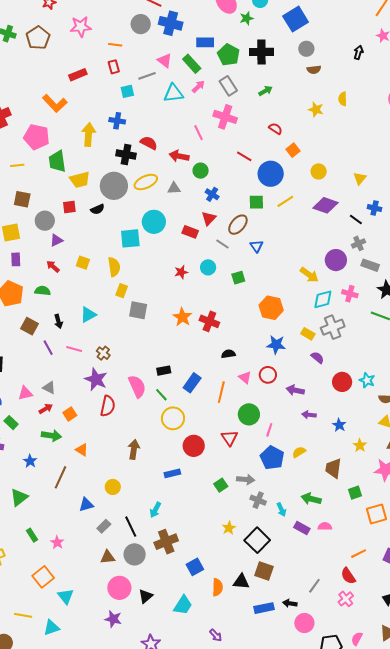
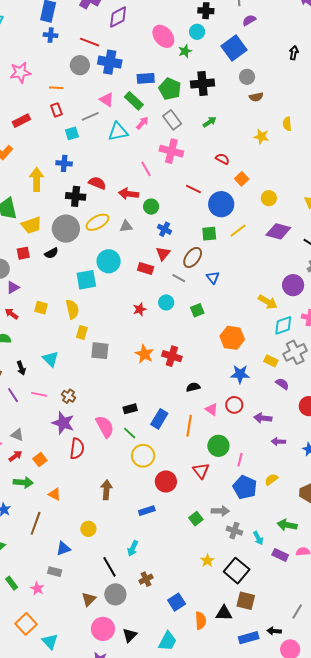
black arrow: (358, 52) -> (294, 53), moved
cyan triangle: (88, 315) -> (50, 359), turned -42
gray rectangle: (104, 526) -> (55, 572), moved, turned 64
brown cross: (166, 542) -> (146, 579), size x0.6
brown triangle: (108, 557) -> (89, 599), turned -35

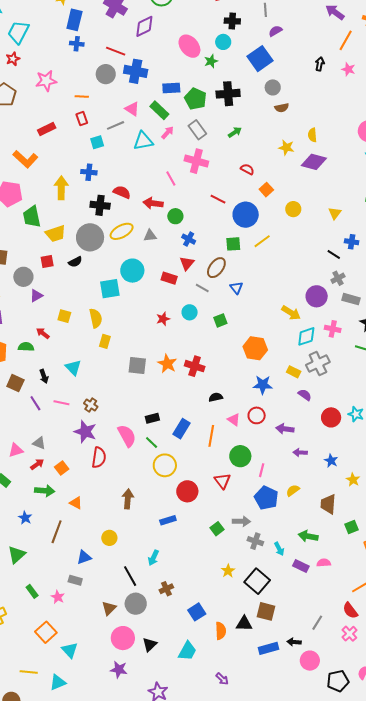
purple diamond: (278, 231) -> (314, 162), moved
red arrow: (12, 314) -> (43, 333), moved
gray square: (100, 351) -> (137, 365), moved

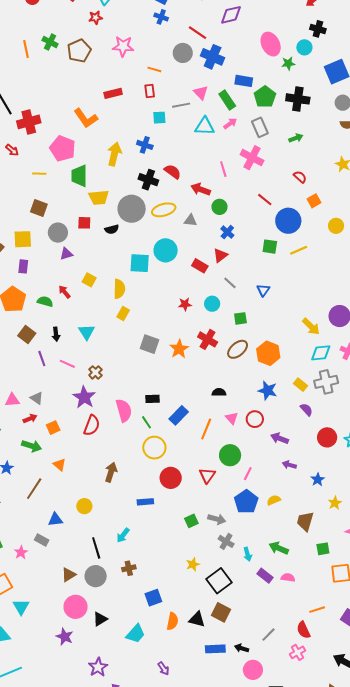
brown ellipse: (216, 268) -> (238, 349), moved
red cross: (195, 366) -> (208, 339), moved

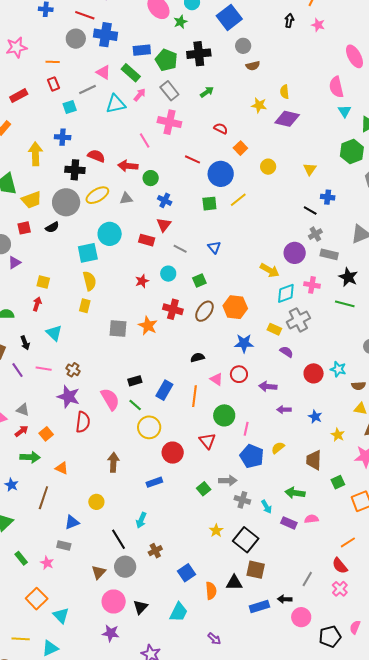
yellow semicircle: (119, 289) -> (90, 281), moved
red arrow: (64, 292) -> (37, 304), moved, turned 72

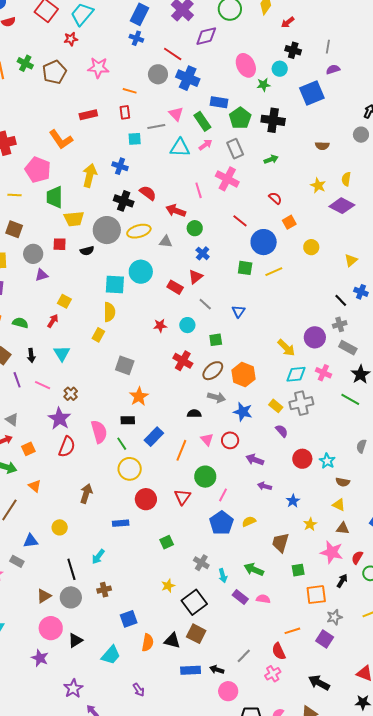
gray circle: (243, 46) -> (361, 135), moved
orange star: (148, 326) -> (139, 396), moved
gray arrow: (228, 481) -> (216, 397), moved

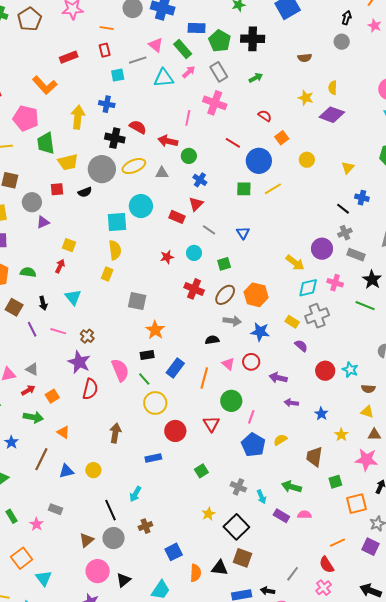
pink line: (199, 190) -> (188, 118), turned 35
blue triangle: (31, 541) -> (66, 471), moved

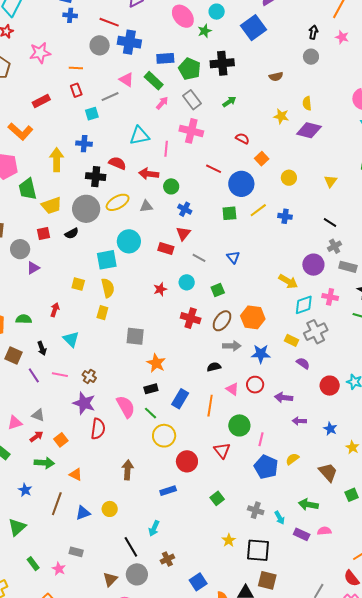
cyan triangle: (164, 78) -> (140, 136), moved
blue cross: (362, 198) -> (285, 216), moved
yellow square: (69, 245) -> (78, 284), moved
brown trapezoid: (314, 457) -> (328, 472), turned 135
black square: (236, 527) -> (258, 550), turned -35

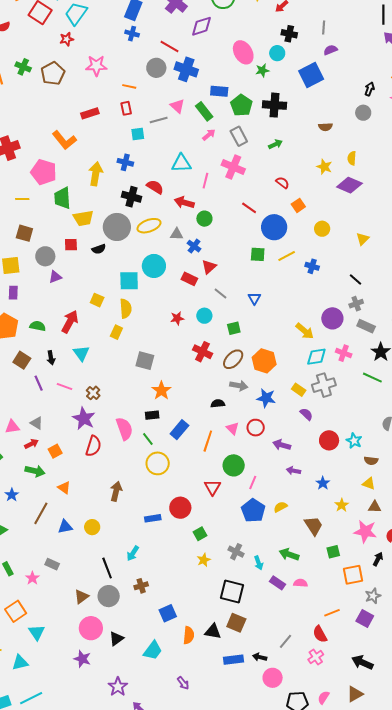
blue cross: (185, 209) -> (194, 246), moved
red arrow: (55, 310) -> (70, 322), size x1.6
red circle: (187, 461) -> (180, 508), moved
yellow star: (229, 540) -> (204, 560), moved

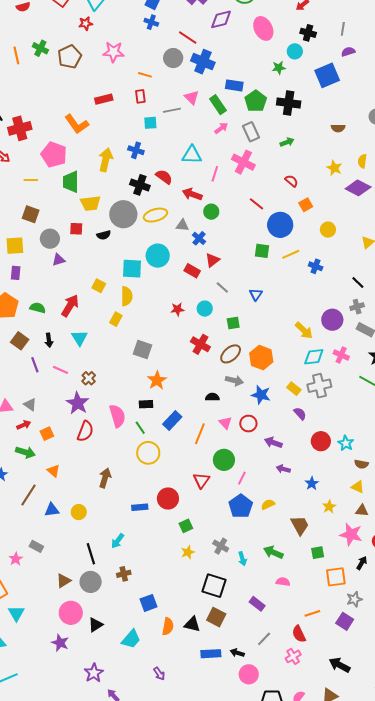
pink ellipse: (243, 52) -> (263, 28), moved
purple rectangle: (278, 583) -> (257, 604), moved

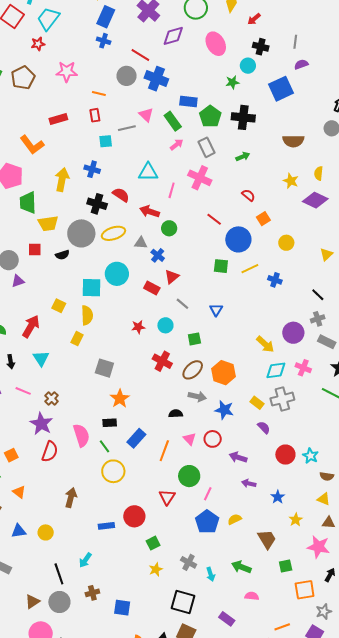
brown semicircle: (338, 128) -> (293, 141), size x1.5
blue square: (148, 603) -> (122, 608), moved, turned 30

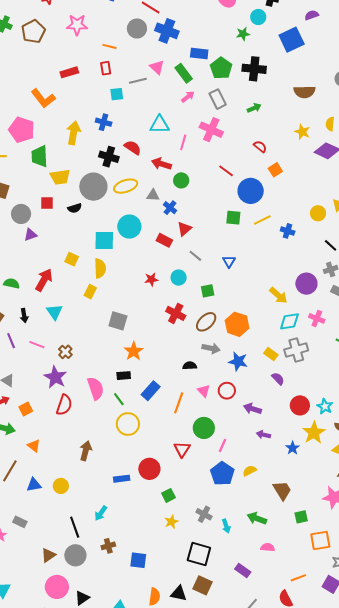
yellow circle: (286, 243) -> (318, 213), moved
yellow star: (296, 520) -> (314, 433), moved, size x1.6

